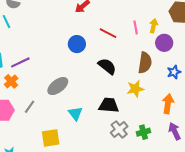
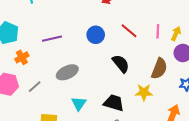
purple line: (20, 62) -> (52, 39), moved

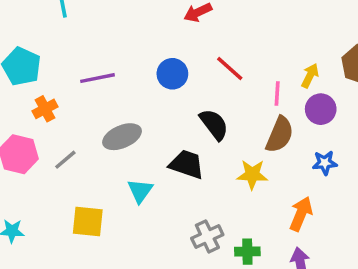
pink line: (158, 31) -> (277, 94), moved
black trapezoid: (114, 103) -> (187, 164), moved

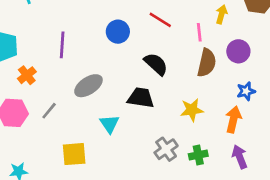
purple line: (97, 78) -> (62, 45), turned -65
purple circle: (321, 109) -> (238, 51), moved
blue star: (325, 163) -> (246, 91), moved
yellow star: (252, 175) -> (192, 110), moved

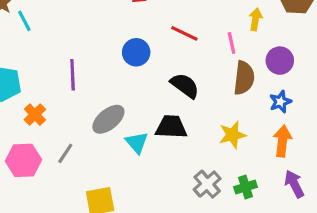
blue star: (246, 91) -> (280, 102), moved
cyan triangle: (109, 124) -> (137, 143), moved

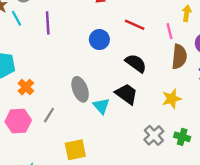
purple line: (73, 75) -> (48, 23), moved
gray ellipse: (108, 119) -> (80, 89), turned -70
black trapezoid: (171, 127) -> (126, 94), turned 35
green cross: (246, 187) -> (182, 137), turned 35

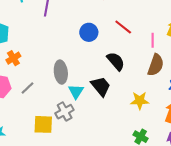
gray cross: (154, 135) -> (65, 112), moved

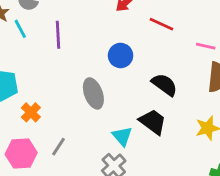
red line: (123, 27) -> (161, 24), moved
pink line: (153, 40) -> (206, 46), turned -64
gray ellipse: (61, 72) -> (93, 93), moved

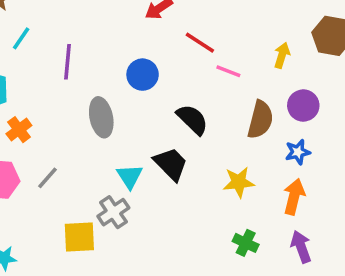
cyan line: (20, 29) -> (21, 38), moved, turned 54
purple line: (58, 35) -> (67, 62), moved
pink line: (206, 46) -> (228, 71), moved

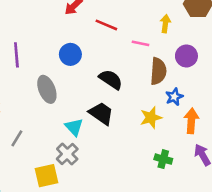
pink line: (228, 71) -> (141, 43), moved
blue star: (298, 152) -> (174, 97), moved

